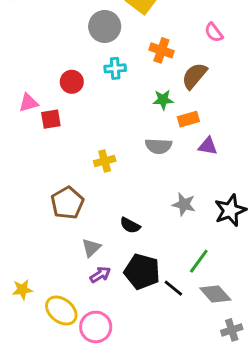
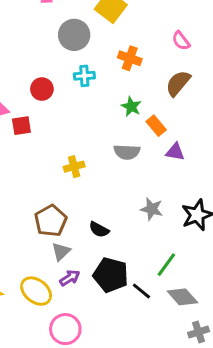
brown semicircle: (194, 76) -> (178, 83), moved
green star: (163, 100) -> (131, 107), turned 30
orange rectangle: (188, 119) -> (156, 126), turned 66
brown pentagon: (67, 203) -> (51, 221), moved
yellow ellipse: (61, 311) -> (36, 291), moved

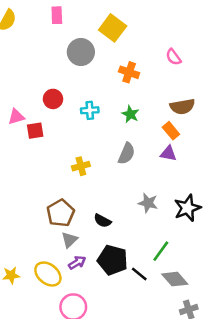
cyan cross: (84, 76) -> (90, 110), moved
brown semicircle: (178, 83) -> (182, 107), moved, turned -140
orange rectangle: (156, 126) -> (171, 131), moved
gray semicircle: (127, 152) -> (127, 153), turned -70

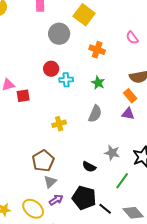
red circle: (53, 99) -> (51, 69), moved
black semicircle: (102, 221) -> (89, 167), moved
green line: (161, 251) -> (122, 181), moved

